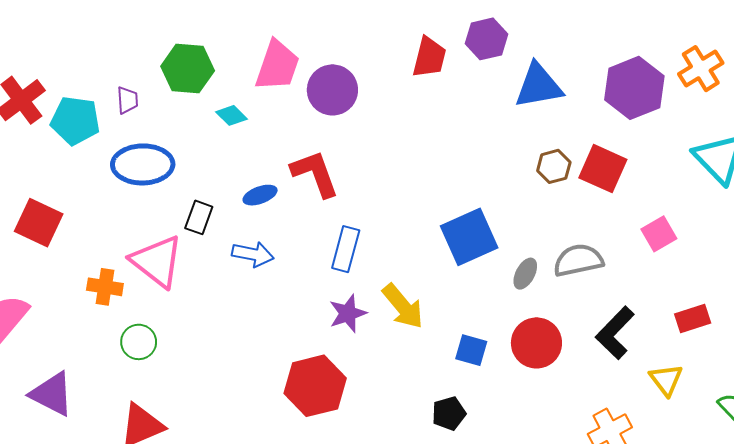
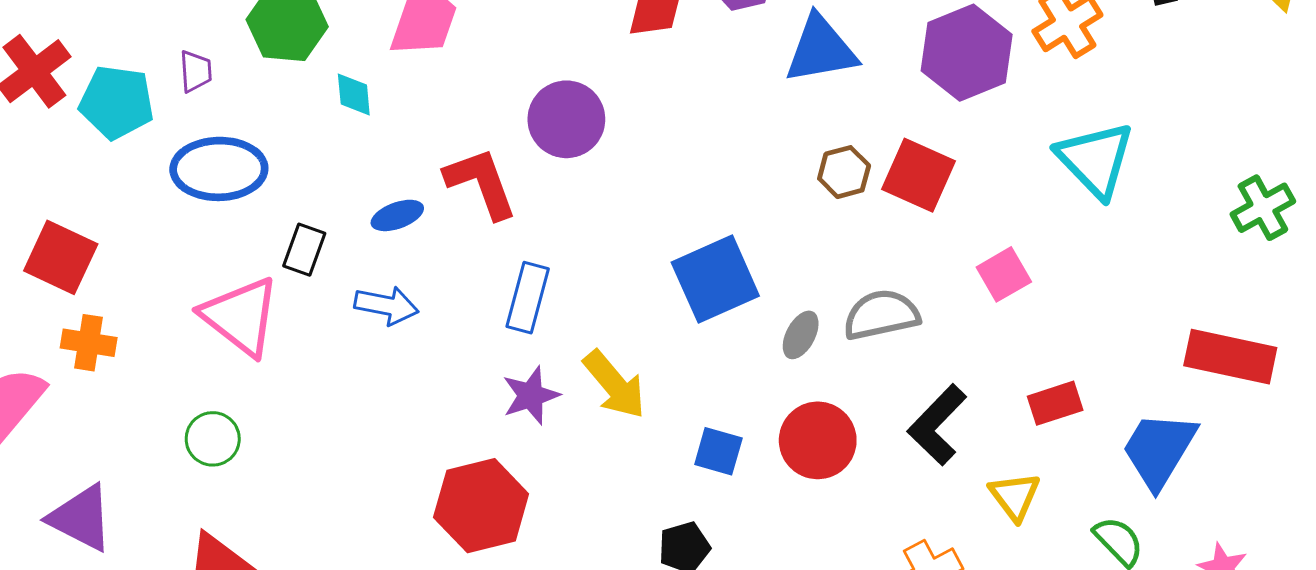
purple circle: (332, 90) -> (566, 119), moved
cyan diamond: (231, 115) -> (354, 94), turned 40
orange cross: (105, 287) -> (89, 343), moved

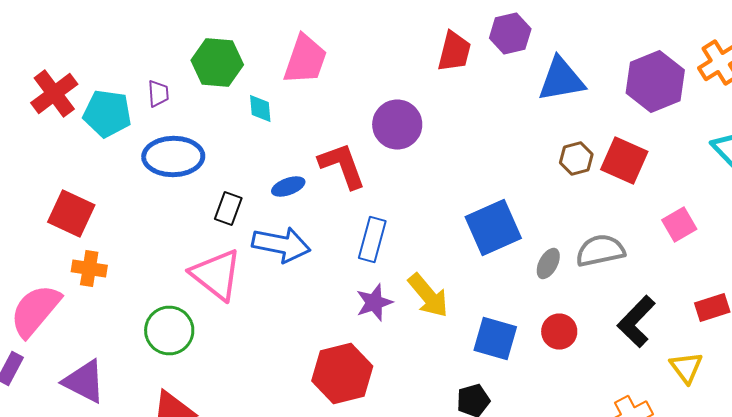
blue arrow: (386, 305) -> (281, 244), size x1.4
pink triangle: (241, 316) -> (216, 274), moved
green circle: (213, 439) -> (169, 330), size x1.4
red circle: (818, 440) -> (559, 332), size x0.7
blue square: (718, 451) -> (495, 338), size x1.4

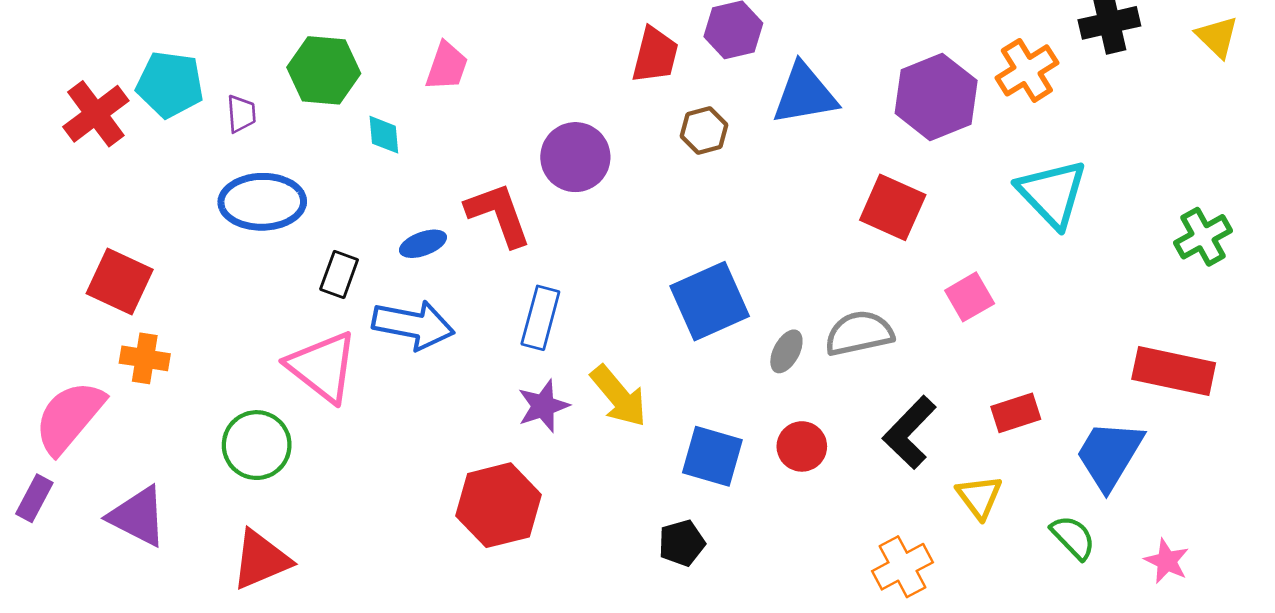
pink trapezoid: (305, 60) -> (447, 66), size x0.7
cyan pentagon: (107, 114) -> (170, 84), moved
brown hexagon: (576, 158) -> (704, 131), moved

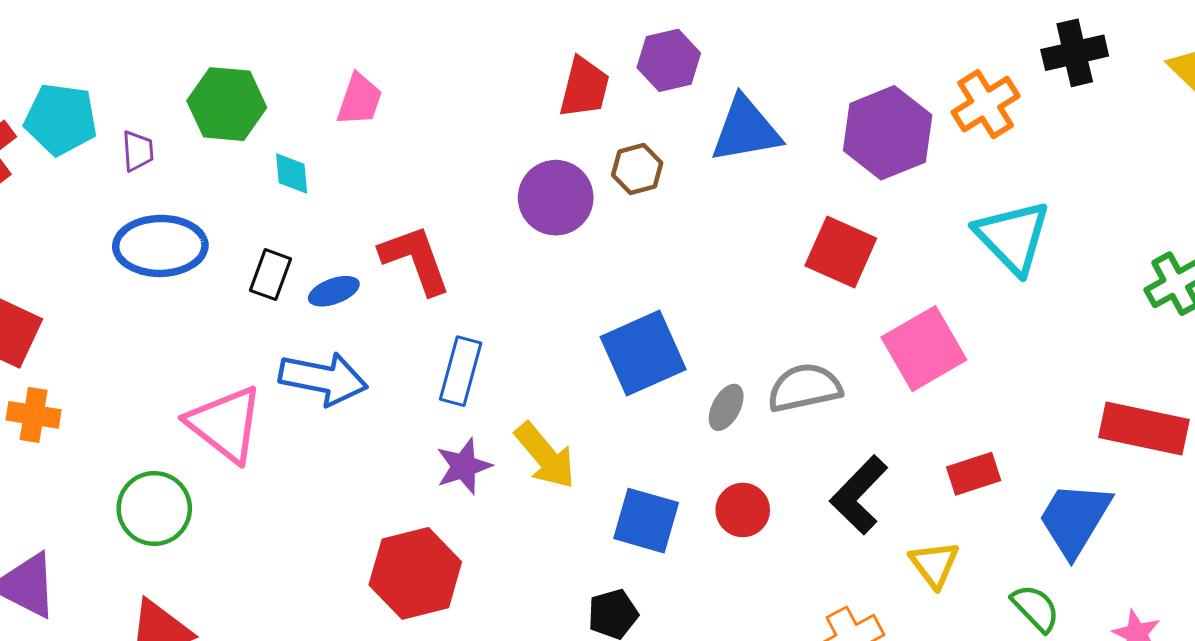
purple circle: (575, 157) -> (556, 198), moved
black rectangle: (339, 275) -> (270, 275), moved
pink square: (970, 297) -> (924, 349), size x1.6

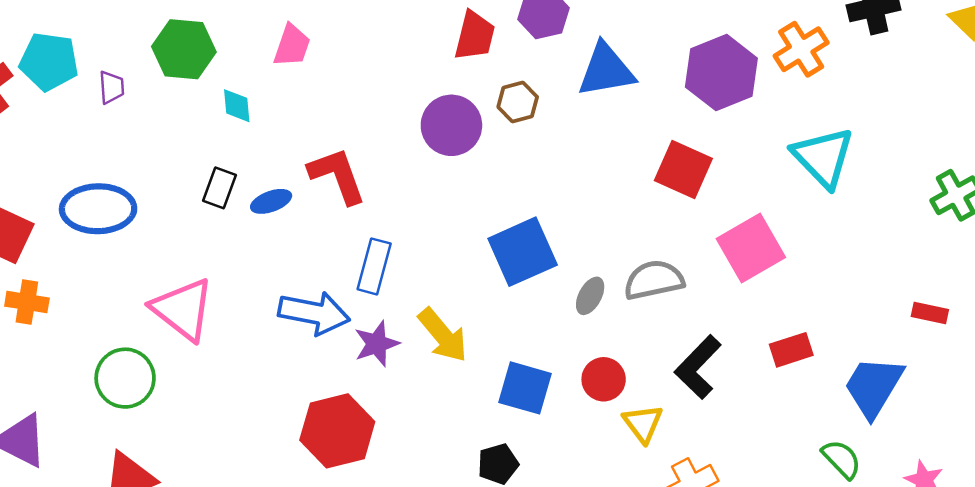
blue ellipse: (160, 246) -> (98, 209), moved
blue arrow: (323, 379) -> (314, 313), moved
red rectangle: (1144, 428) -> (930, 313), size x0.5
yellow triangle: (934, 564) -> (643, 423), moved

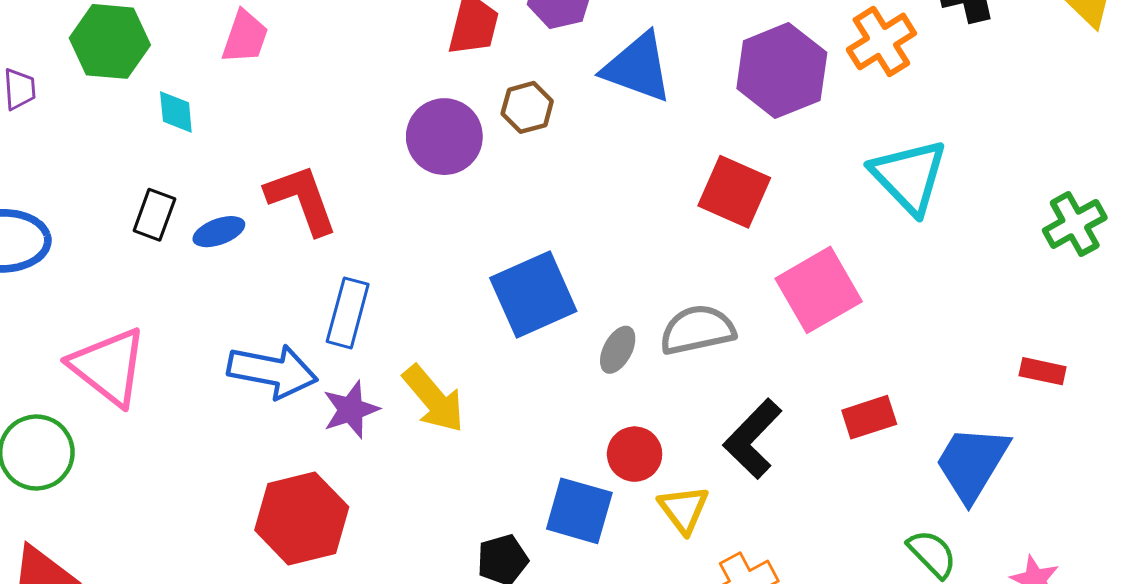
blue triangle: (606, 70) -> (638, 68), turned 30
blue square: (525, 388) -> (579, 511), moved

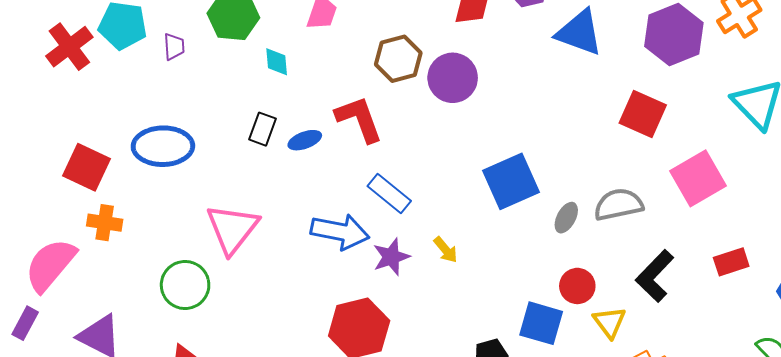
brown hexagon: (527, 107) -> (398, 59), moved, size x1.4
blue rectangle: (348, 313) -> (389, 193), turned -66
pink triangle: (108, 367) -> (232, 229), turned 30
yellow arrow: (434, 399) -> (446, 250), size x0.6

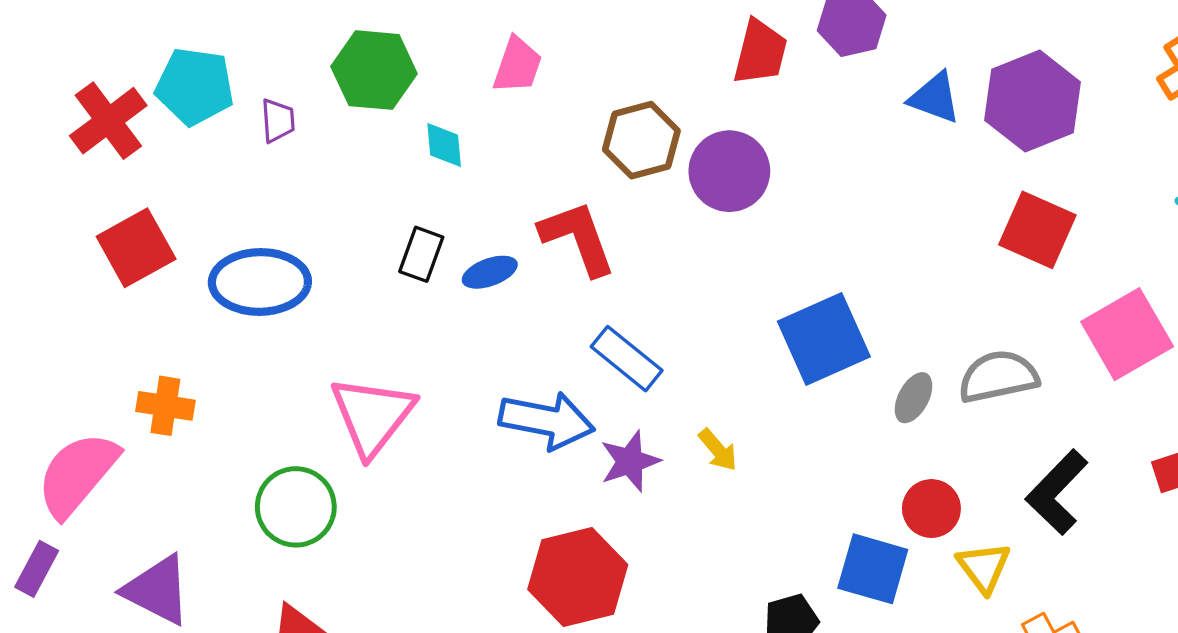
blue triangle: (579, 33) -> (935, 98), size x0.7
purple hexagon: (674, 35) -> (1032, 101), moved
red square: (86, 167) -> (136, 248), moved, turned 36

